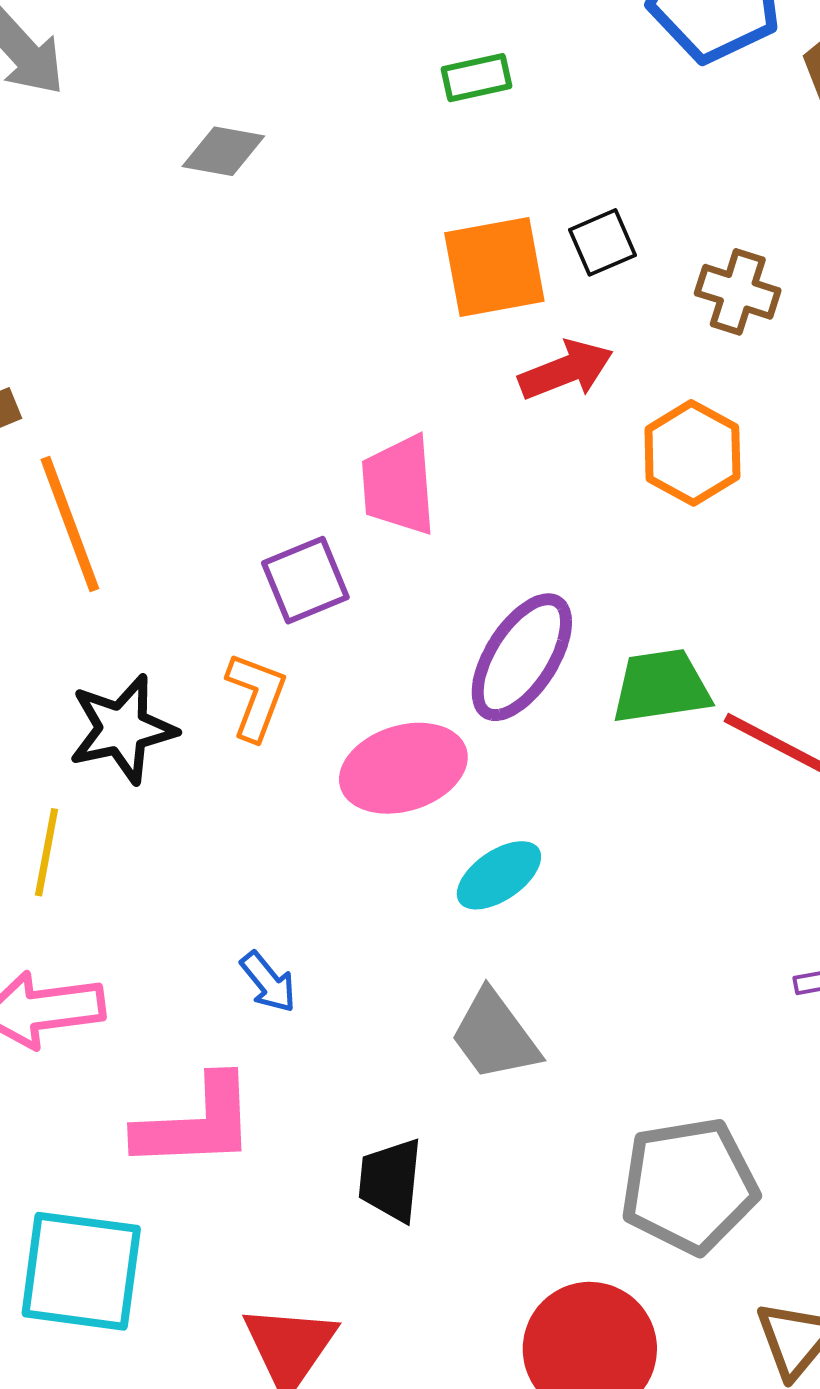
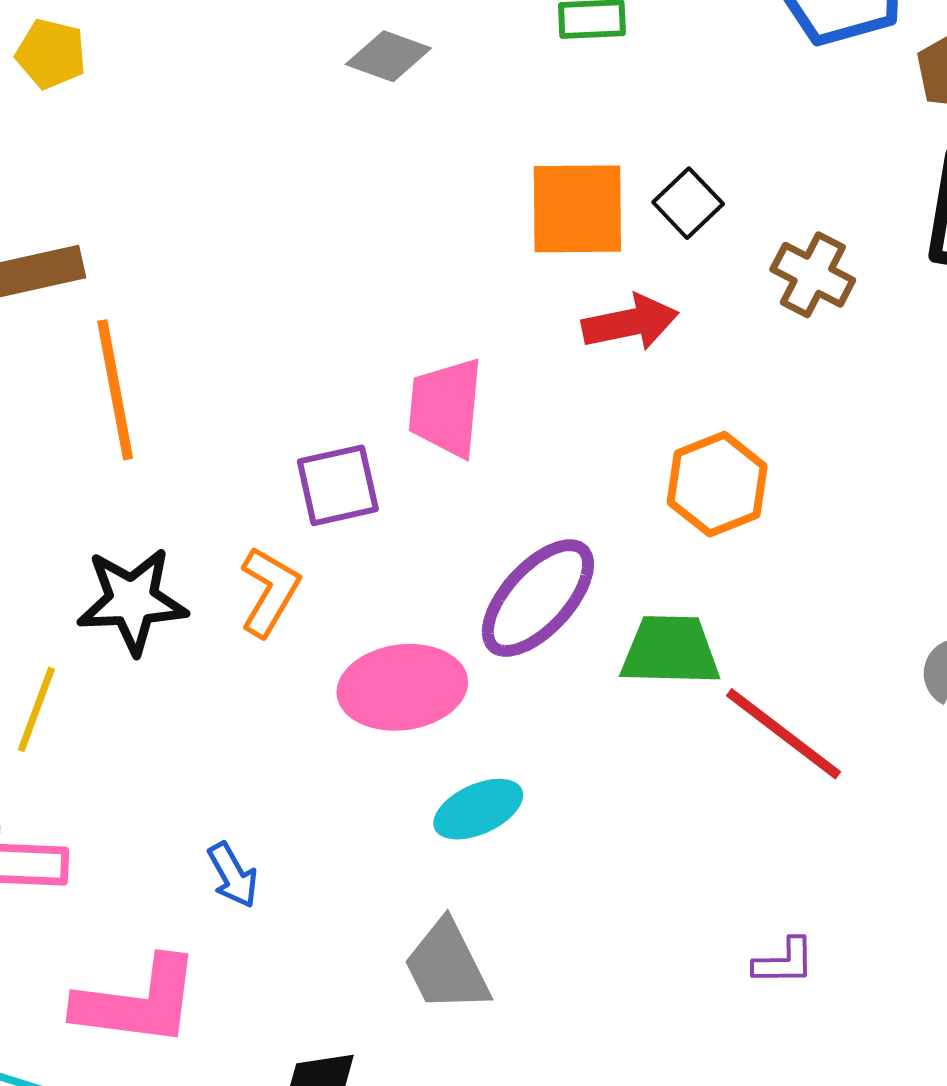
gray diamond: (223, 151) -> (388, 56), moved
black square: (603, 242) -> (688, 203), turned -30
orange hexagon: (692, 453) -> (717, 484), moved

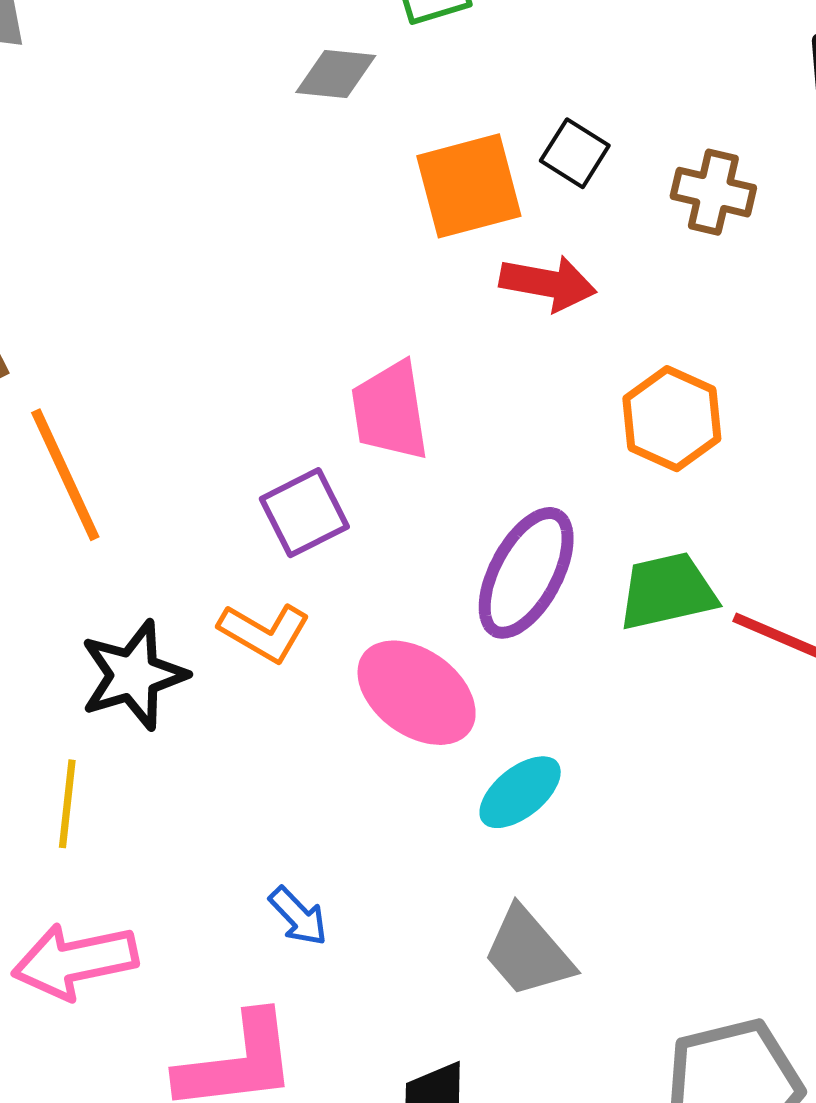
gray diamond: (388, 56) -> (336, 74), moved
red arrow: (630, 323) -> (548, 283), turned 36
orange L-shape: (270, 591) -> (264, 632), turned 104
pink ellipse: (402, 687) -> (417, 693), turned 58

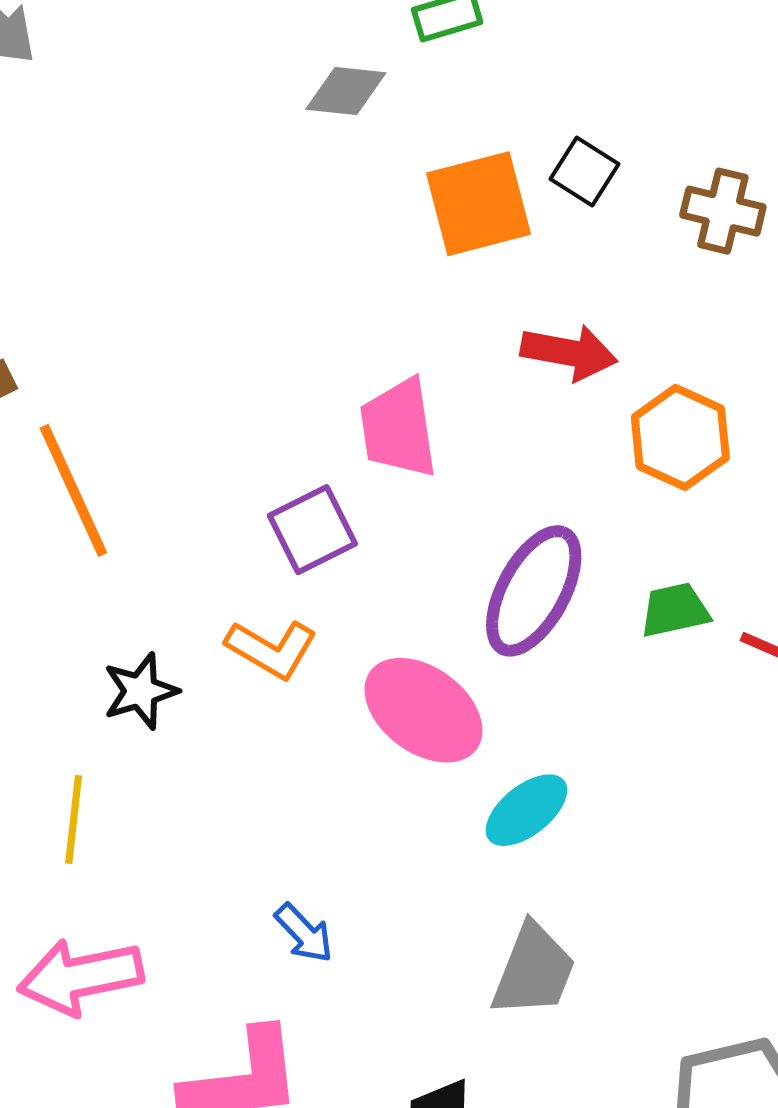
red arrow: (548, 283) -> (569, 352), moved
green trapezoid: (667, 591) -> (675, 610), size x0.7
black star: (133, 675) -> (141, 691), size x0.7
gray trapezoid: (528, 952) -> (534, 970), turned -118

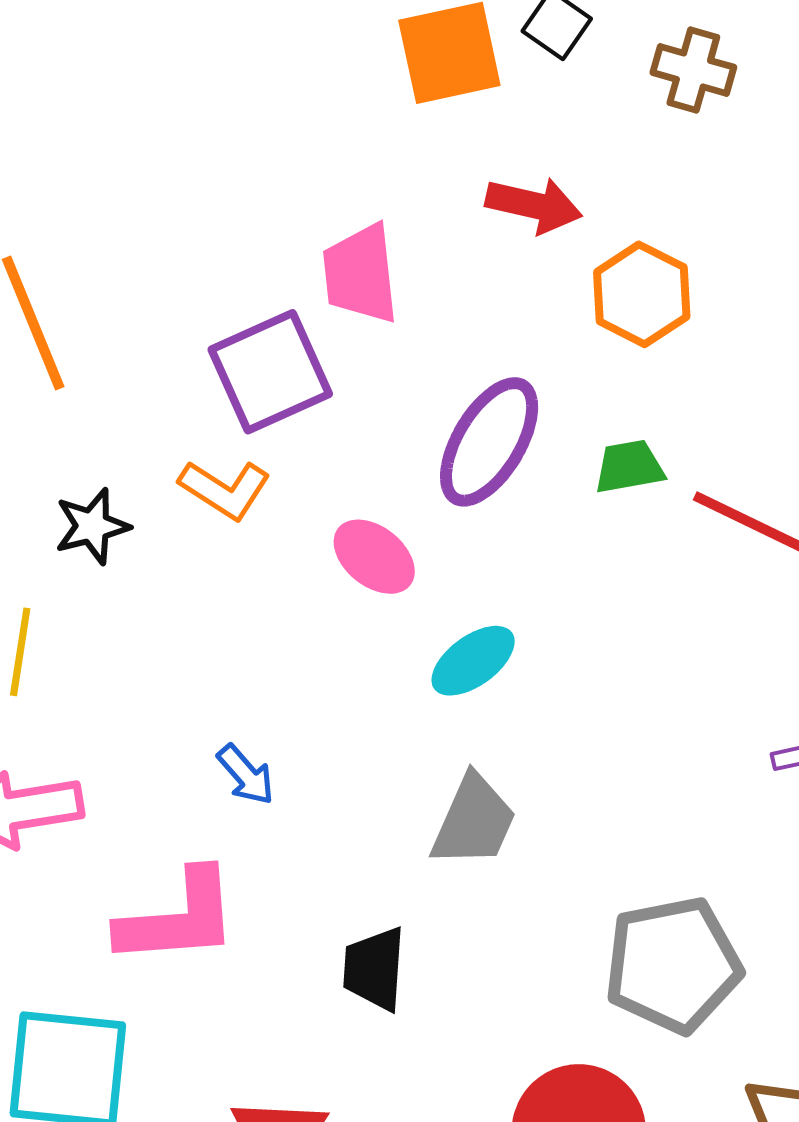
purple square: (312, 530) -> (270, 372), size x1.4
pink ellipse: (423, 710) -> (374, 557), size x0.7

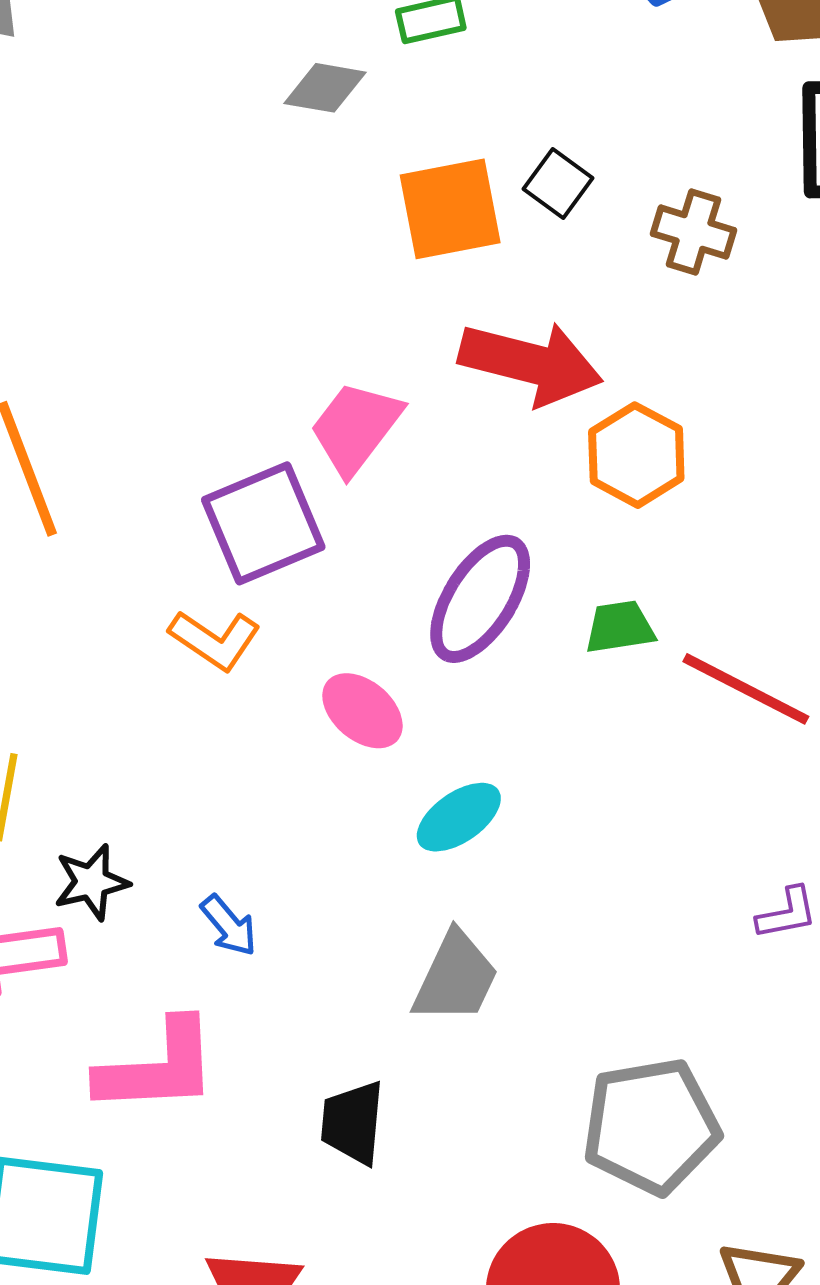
red arrow: (534, 205) -> (531, 363), size x1.5
pink trapezoid: (360, 274) -> (356, 428), turned 42
black star: (92, 526) -> (92, 882), moved

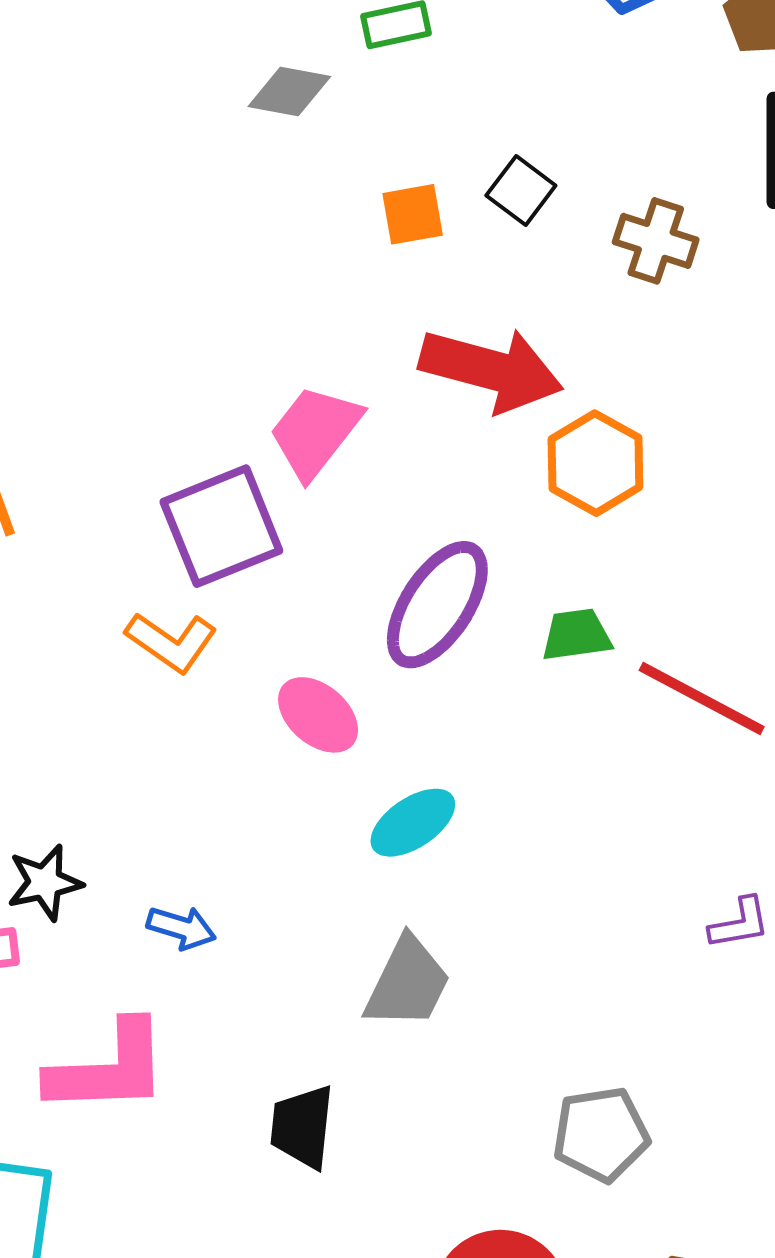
orange square: (450, 209) -> (413, 214), size x0.6
blue arrow: (229, 925) -> (181, 928), turned -34
gray pentagon: (651, 1126) -> (601, 1134), size x0.7

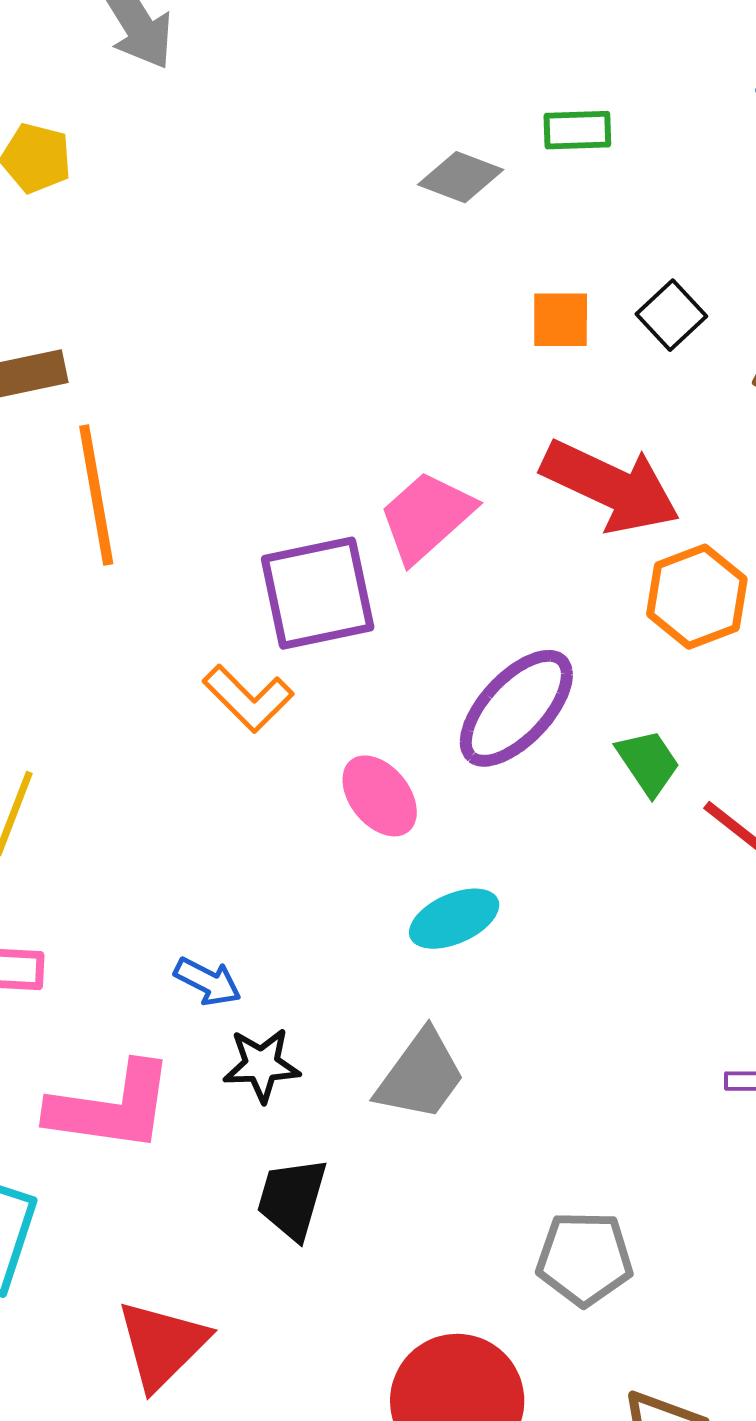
green trapezoid: (576, 635) -> (648, 762), turned 54
black star: (45, 883) -> (262, 1065), moved

